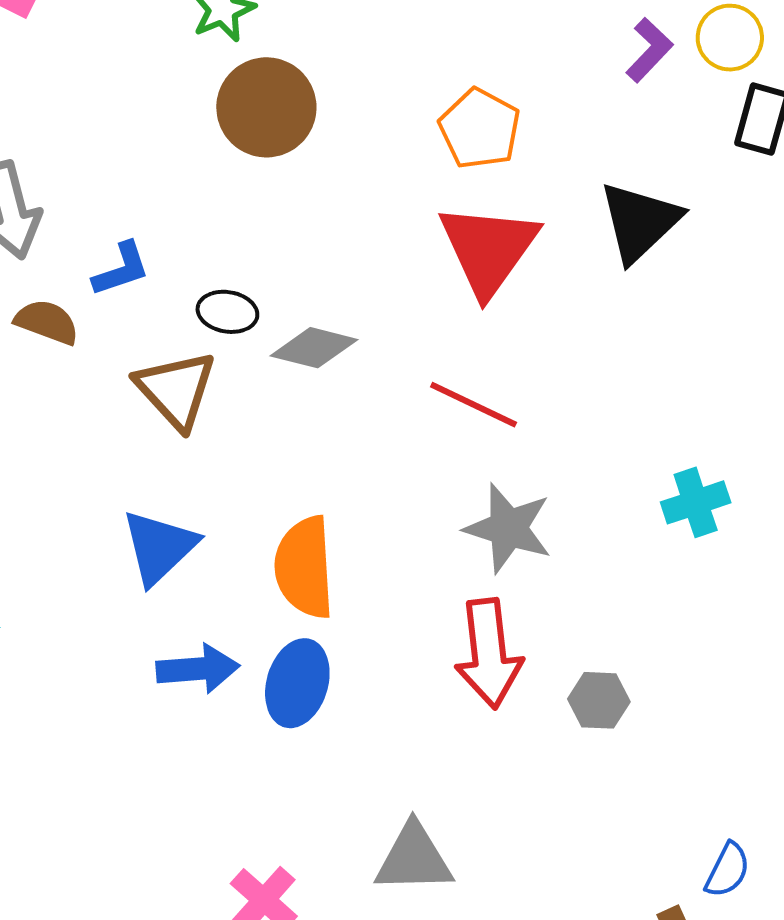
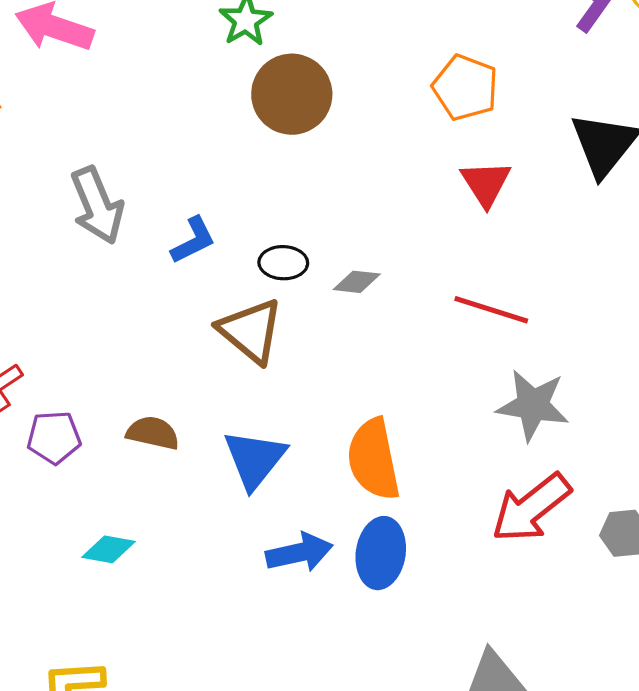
red triangle: (488, 249) -> (486, 183), size x0.6
brown semicircle: (47, 322) -> (153, 433), moved
gray diamond: (314, 348) -> (357, 282), size x0.7
red arrow: (489, 654) -> (531, 508), turned 66

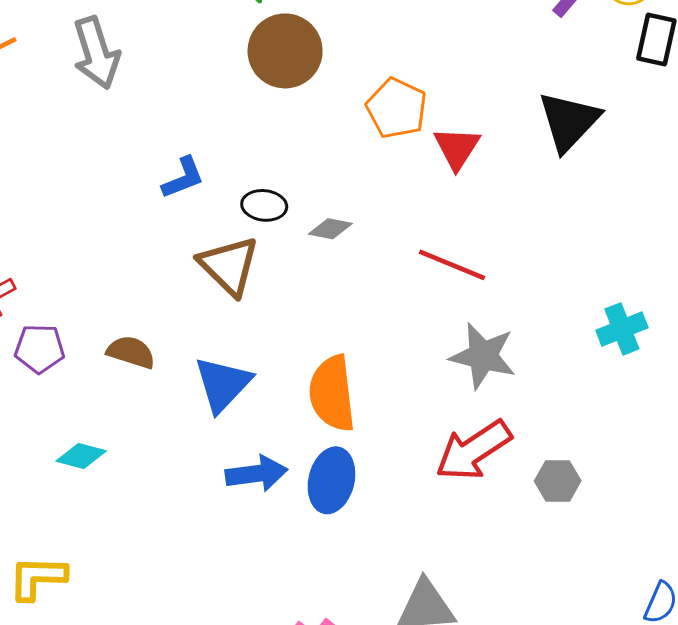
orange pentagon: (465, 88) -> (396, 108), moved
gray arrow: (97, 205) -> (96, 53), moved

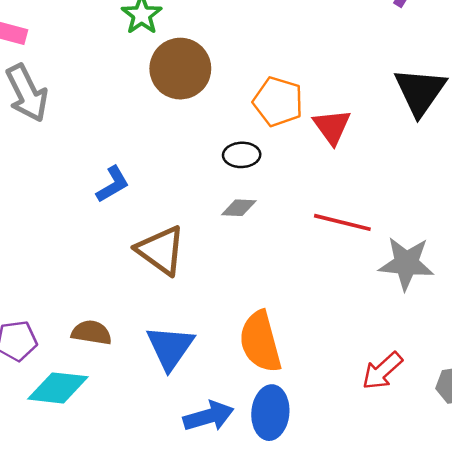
black ellipse: (264, 205) -> (242, 155), moved
gray star: (483, 356) -> (406, 263), moved
red arrow: (473, 450) -> (382, 371), size x0.7
cyan diamond: (81, 456) -> (58, 388), moved, size x1.5

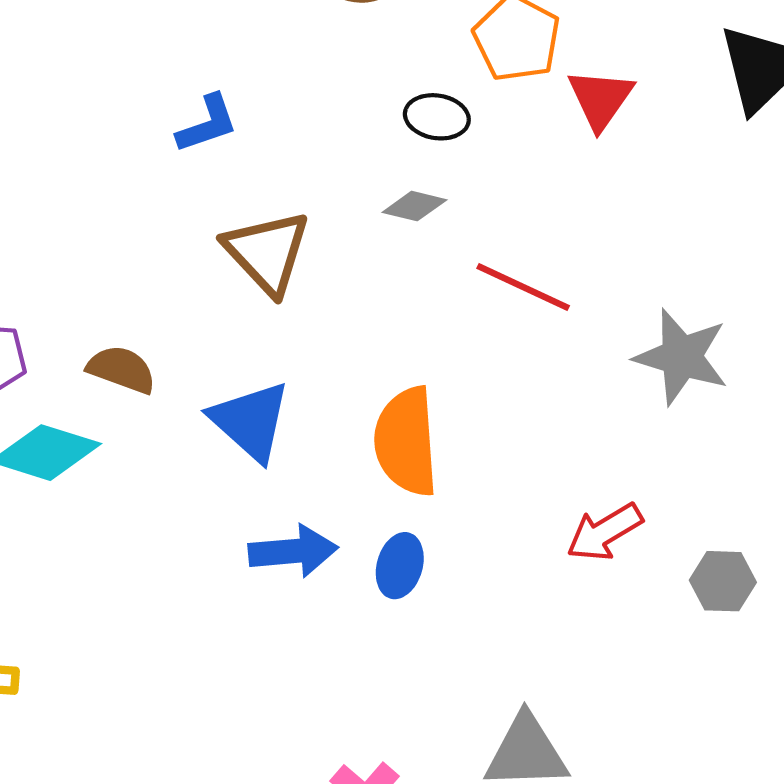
red line: (342, 222) -> (523, 287), moved
blue triangle: (170, 347) -> (250, 421), turned -34
blue ellipse: (270, 413) -> (400, 566), size x0.7

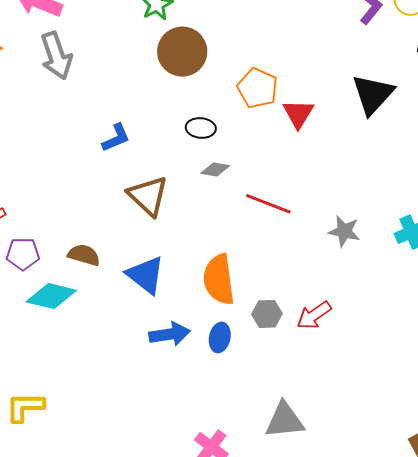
black ellipse: (437, 117) -> (201, 128), moved
gray star: (681, 357) -> (344, 231), size x0.7
gray hexagon: (723, 581) -> (267, 314), moved

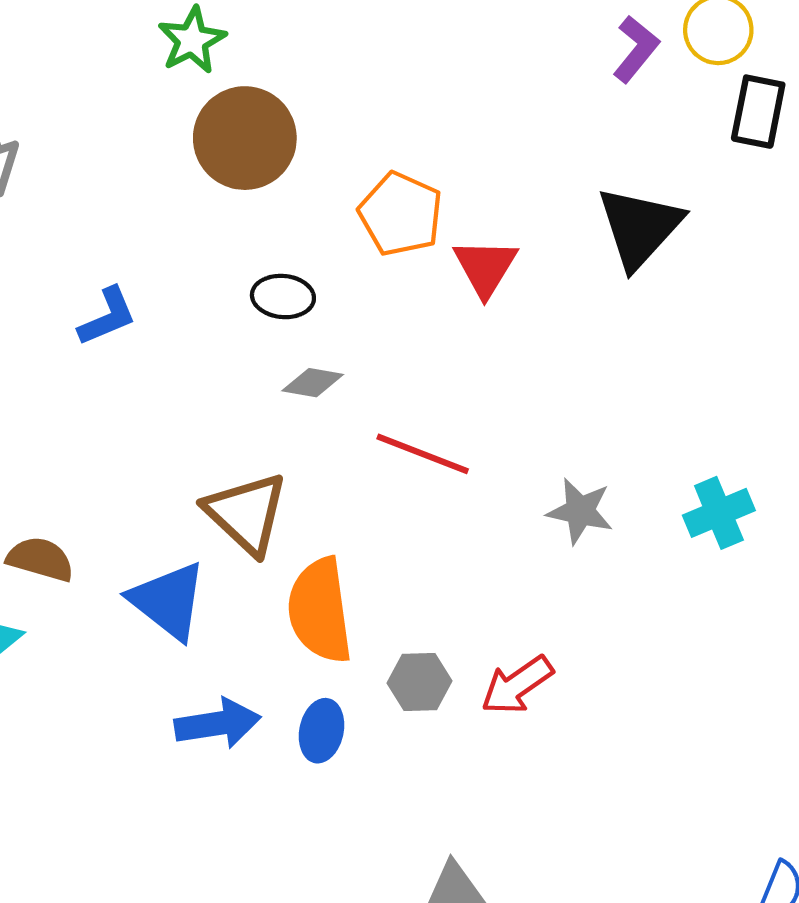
brown triangle: (148, 196) -> (246, 513), moved

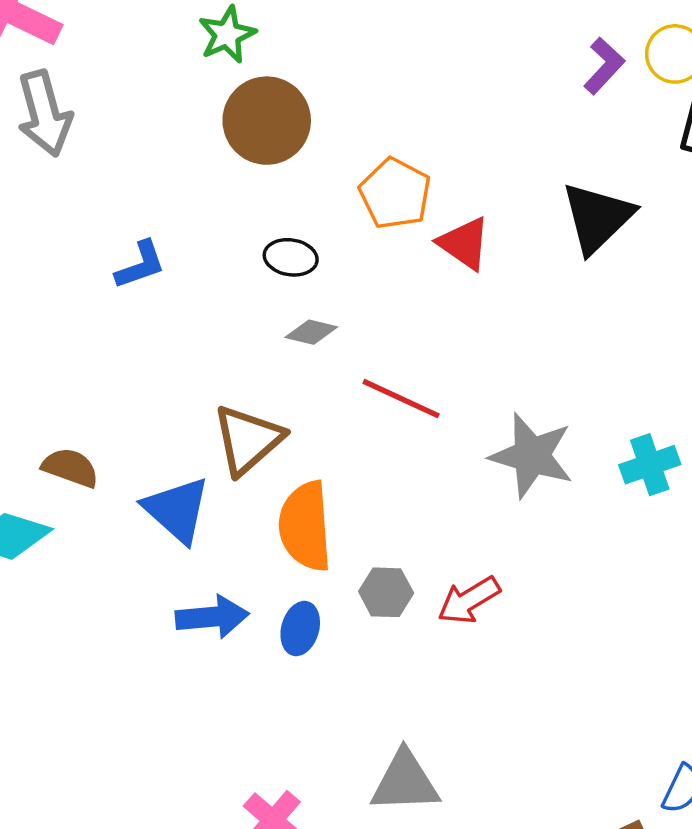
red triangle: (485, 267) -> (464, 243), turned -30
gray star: (580, 511) -> (532, 456), size x1.5
brown triangle: (246, 513) -> (248, 440), turned 32

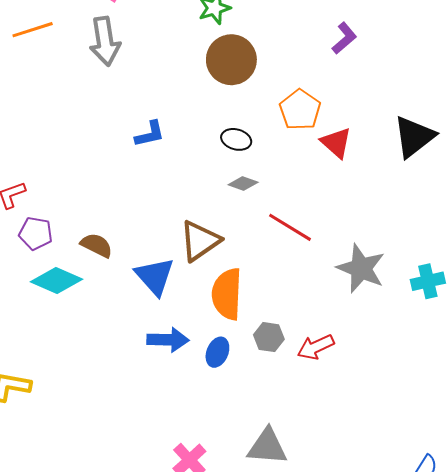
purple L-shape: (604, 66) -> (344, 38), moved

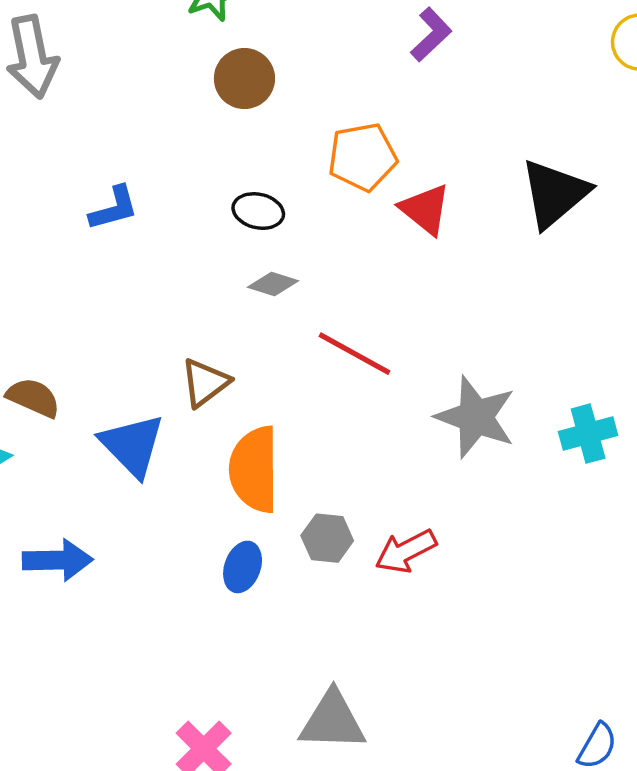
brown circle: (231, 60) -> (244, 79), size x0.7
orange pentagon: (300, 110) -> (362, 157), turned 30
brown triangle: (200, 241) -> (205, 383), size x0.7
blue arrow: (168, 340) -> (58, 560), moved

